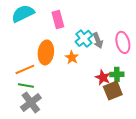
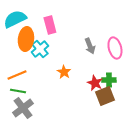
cyan cross: (84, 38) -> (40, 49), moved
orange ellipse: (46, 52) -> (26, 39), moved
orange star: (72, 57) -> (64, 72), moved

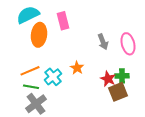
cyan cross: (40, 49) -> (53, 77), moved

